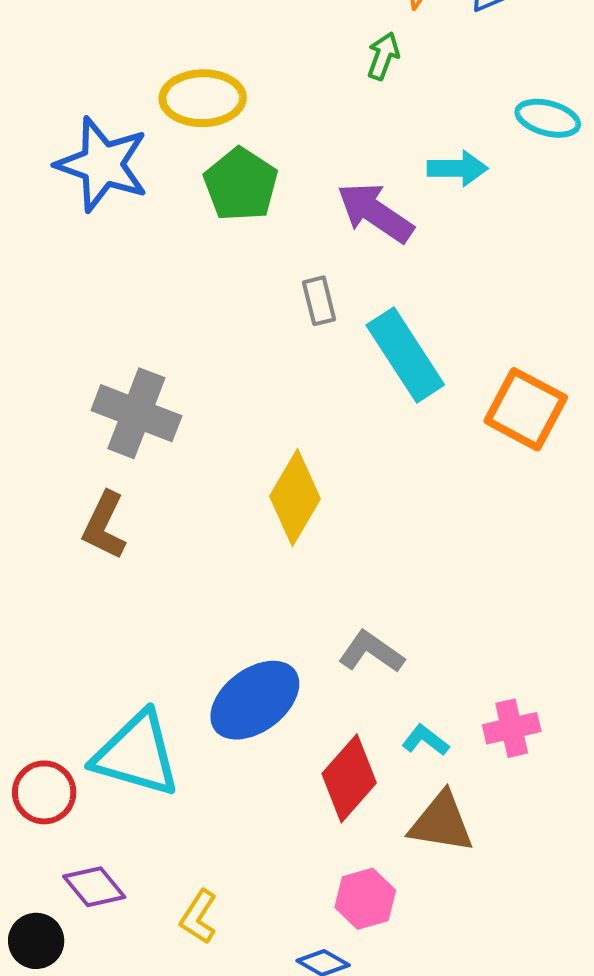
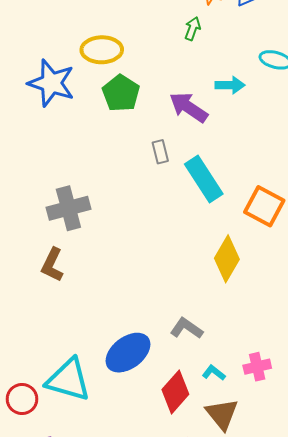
gray cross: (136, 413) -> (68, 208), turned -36
yellow diamond: (295, 497) -> (227, 259), moved
brown triangle: (441, 823) -> (222, 414), turned 42

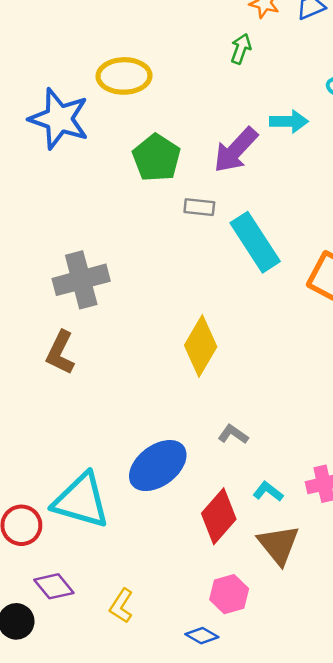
green pentagon: (121, 93) -> (156, 158), moved
purple arrow: (189, 107) -> (236, 150), turned -81
gray rectangle: (160, 152) -> (199, 207), turned -70
yellow diamond: (227, 259) -> (201, 346), moved
gray L-shape: (187, 328) -> (233, 434), size x0.7

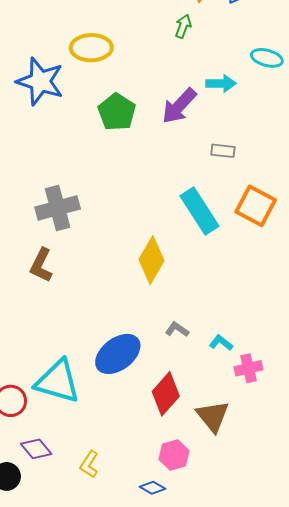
gray rectangle: (199, 207) -> (223, 151), moved
cyan rectangle: (255, 242) -> (199, 211), moved
cyan L-shape: (268, 492) -> (221, 343), moved

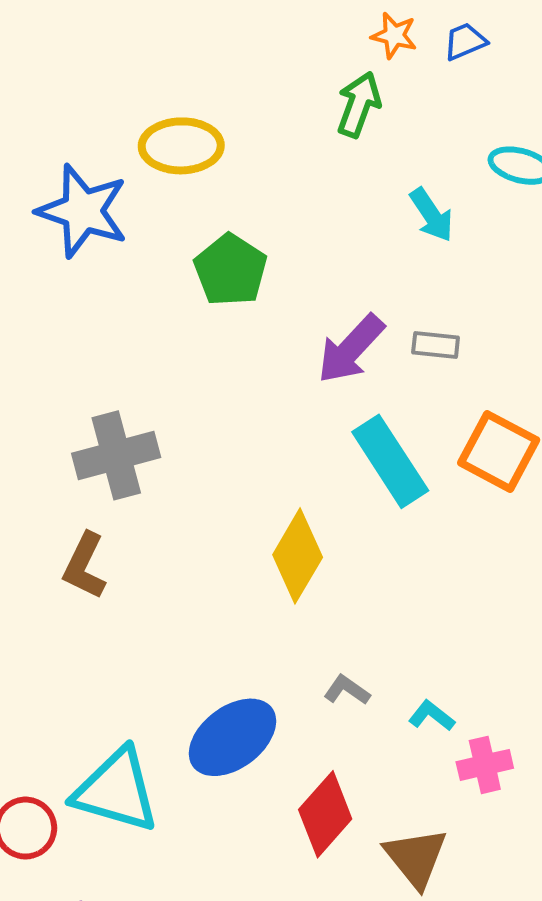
green arrow: (183, 26) -> (359, 104), size x1.4
cyan arrow: (221, 83) -> (432, 215), turned 56
purple arrow: (179, 106) -> (351, 349), moved

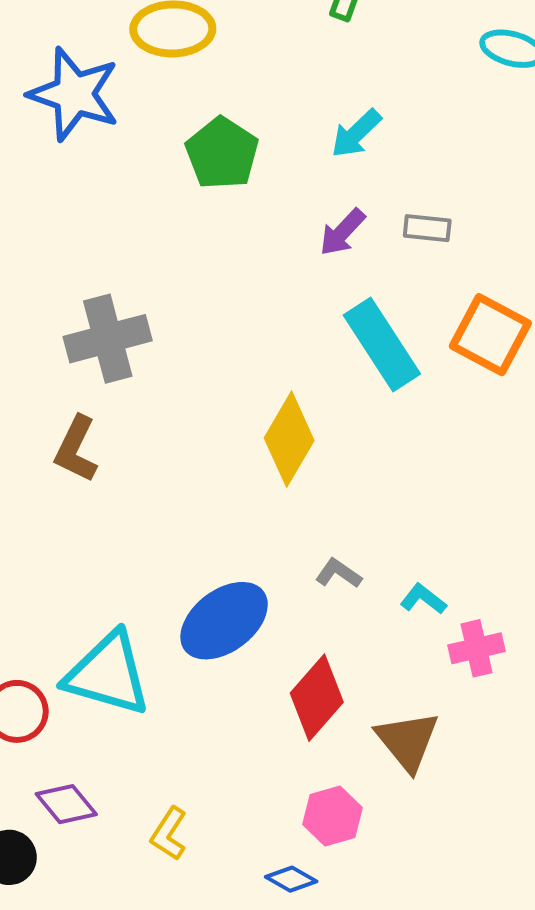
cyan arrow: (432, 215) -> (356, 133), moved, turned 80
purple arrow: (351, 349) -> (342, 232), size x0.7

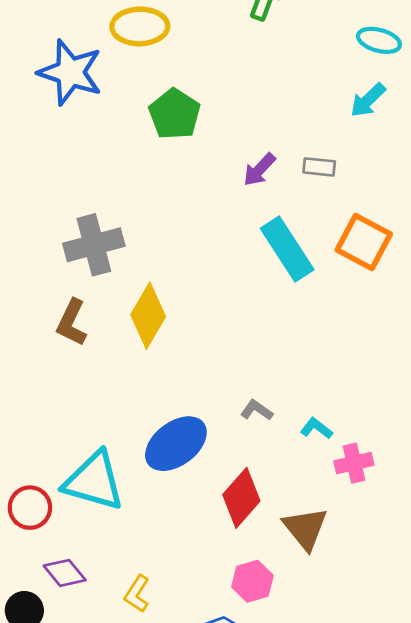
cyan arrow: (356, 133) -> (368, 100), moved
yellow diamond: (289, 439) -> (148, 316), moved

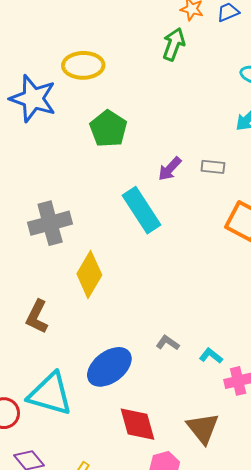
cyan rectangle: (287, 249) -> (142, 210), moved
brown L-shape: (72, 323) -> (37, 317), moved
red diamond: (241, 498) -> (138, 424), moved, turned -57

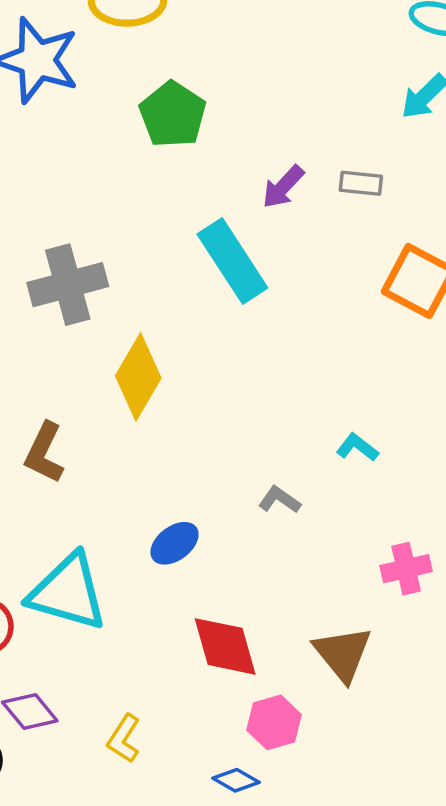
cyan L-shape: (211, 356) -> (357, 447), moved
blue ellipse: (109, 367) -> (175, 543), size x0.6

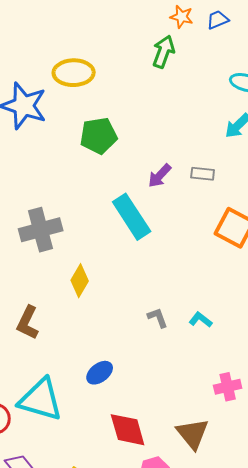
green pentagon: (173, 115) -> (99, 136), turned 30
yellow diamond: (138, 377) -> (80, 281), size x0.7
gray L-shape: (279, 500) -> (158, 318), moved, turned 35

